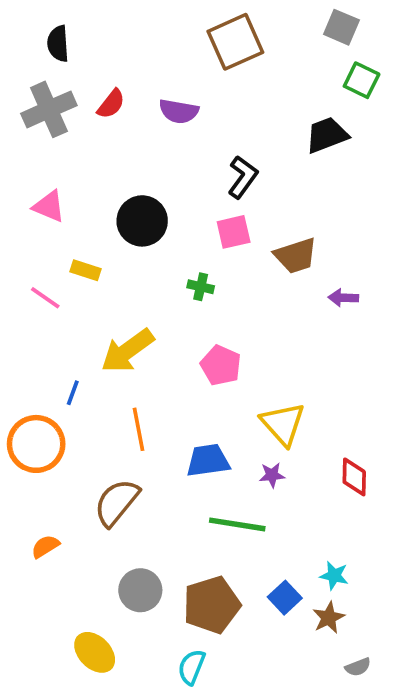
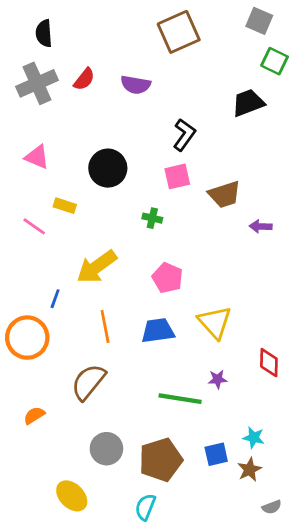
blue trapezoid: (208, 460) -> (158, 331), moved
purple star: (272, 475) -> (218, 379), moved
blue square: (285, 598) -> (216, 454), turned 30

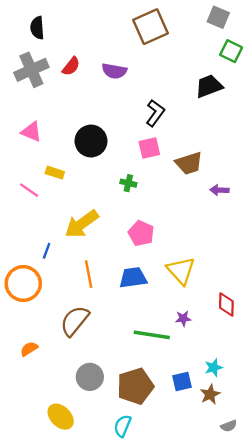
cyan star: (254, 438) -> (214, 368), turned -30

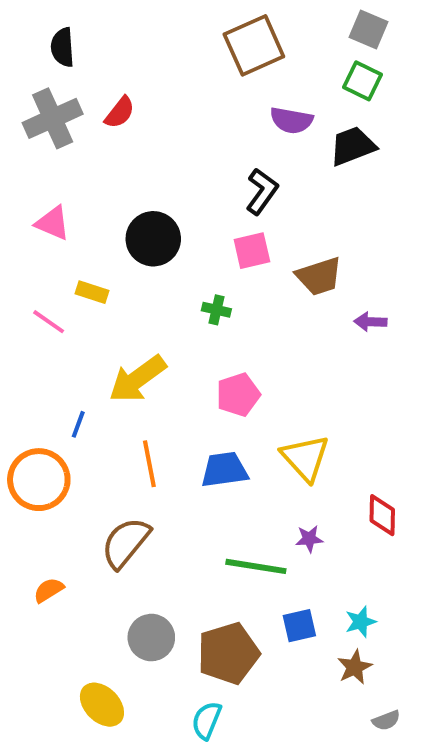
green square: (231, 51) -> (363, 81), moved
purple semicircle: (114, 71) -> (291, 120), moved
pink pentagon: (141, 233) -> (238, 395), turned 30
blue square: (182, 382) -> (299, 626), moved

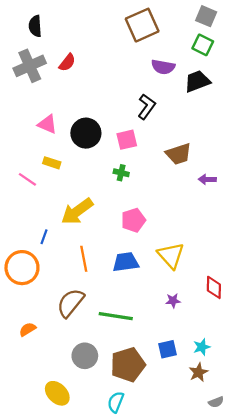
pink triangle: (53, 223) -> (47, 124), moved
pink square: (252, 251) -> (127, 140), moved
green line: (256, 566) -> (116, 316), moved

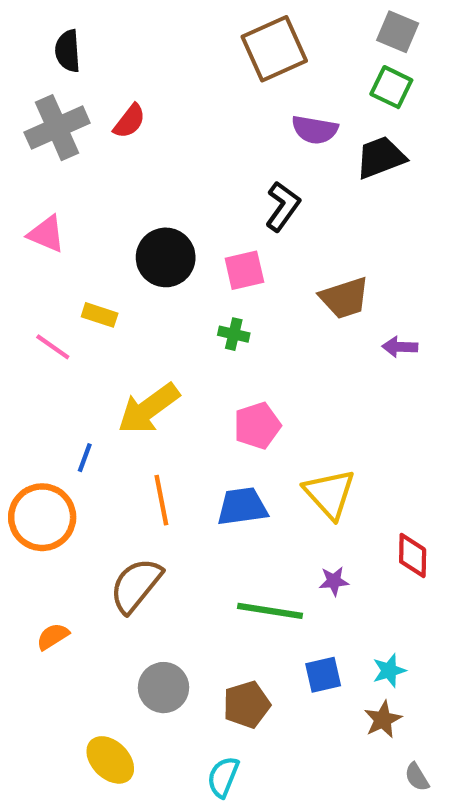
pink triangle: (47, 124) -> (46, 234), moved
green line: (116, 316) -> (270, 611), moved
brown pentagon: (128, 365) -> (247, 705), size x0.7
gray semicircle: (216, 402) -> (417, 777), turned 80

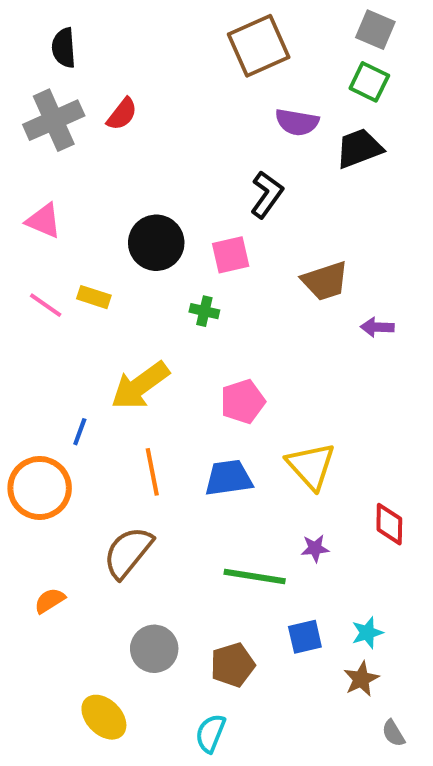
green cross: (234, 334) -> (204, 311), moved
pink line: (53, 347) -> (46, 305), moved

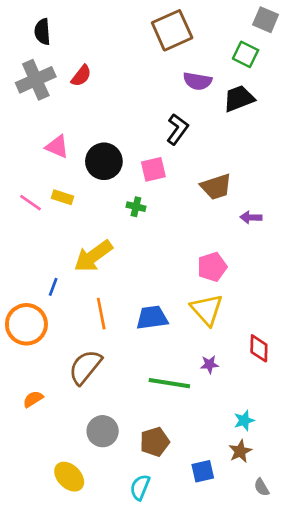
gray square: (375, 30) -> (266, 20), moved
pink triangle: (44, 221) -> (57, 147), moved
pink pentagon: (243, 402) -> (212, 267), moved
blue square: (305, 637) -> (203, 471), moved

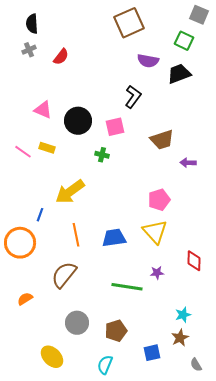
gray cross: (36, 80) -> (29, 50), moved, size x0.5

